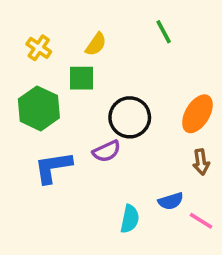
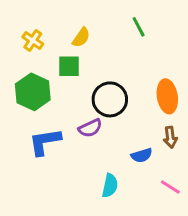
orange ellipse: (197, 114) -> (167, 96), turned -40
blue semicircle: (171, 201) -> (142, 155), moved

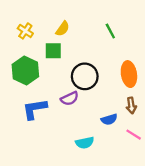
green line: (139, 27) -> (110, 31), moved
cyan semicircle: (110, 186) -> (85, 143), turned 66
pink line: (170, 187) -> (134, 135), moved

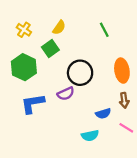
green square: (53, 51) -> (50, 48), turned -35
cyan semicircle: (85, 143) -> (90, 136), moved

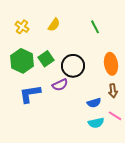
green square: (50, 48) -> (46, 59), moved
cyan semicircle: (90, 136) -> (96, 123), moved

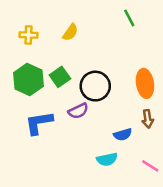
yellow cross: (22, 27) -> (28, 35), turned -32
green line: (95, 27) -> (129, 18), moved
pink line: (115, 116) -> (150, 166), moved
cyan semicircle: (96, 123) -> (107, 159), moved

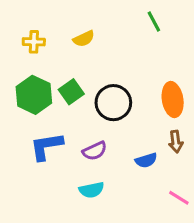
yellow semicircle: (70, 32) -> (84, 39), turned 30
purple semicircle: (78, 111) -> (95, 151), moved
cyan semicircle: (107, 159) -> (92, 190), moved

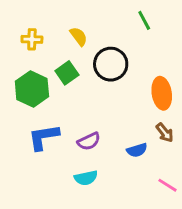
yellow semicircle: (84, 39) -> (79, 36), turned -102
green square: (71, 92) -> (67, 73), moved
black circle: (113, 103) -> (111, 64), moved
brown arrow: (176, 142) -> (165, 133), turned -30

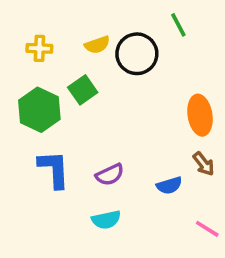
yellow semicircle: (79, 36) -> (97, 45), turned 108
black circle: (111, 64) -> (137, 54), moved
blue L-shape: (44, 137) -> (54, 169), turned 96

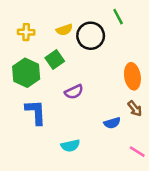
purple semicircle: (110, 175) -> (74, 92), moved

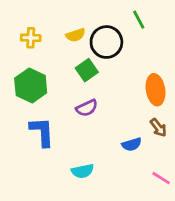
green square: (55, 60) -> (87, 70), moved

